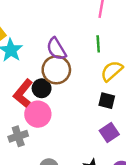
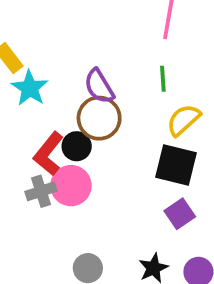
black square: (107, 101) -> (176, 165), size x1.6
gray cross: (18, 136) -> (41, 191), moved

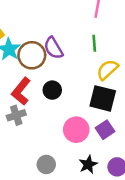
brown circle: (99, 118) -> (32, 55), moved
black circle: (77, 146) -> (52, 90), moved
pink circle: (71, 186) -> (76, 130), moved

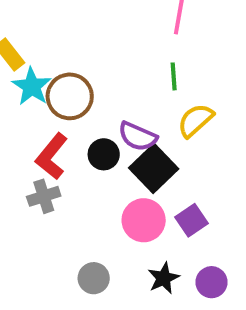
purple semicircle: (53, 48) -> (138, 136), moved, turned -35
black square: (103, 98) -> (154, 168), moved, turned 32

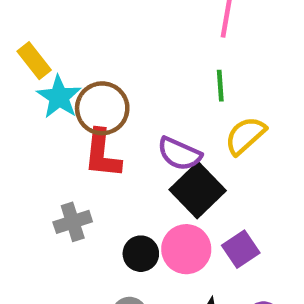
black circle: (104, 154) -> (141, 254), moved
red L-shape: (52, 156) -> (102, 154), moved, turned -33

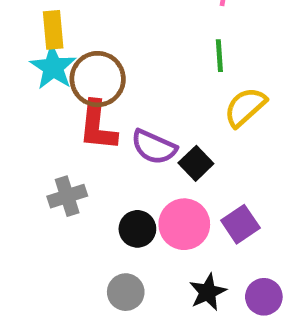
yellow rectangle: (34, 61) -> (53, 30), moved, turned 33
purple semicircle: (179, 154) -> (154, 147), moved
black square: (198, 190) -> (196, 163), size x0.6

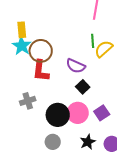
yellow semicircle: (245, 107) -> (104, 49), moved
purple semicircle: (154, 147) -> (76, 66), moved
black circle: (137, 229) -> (58, 115), size x1.5

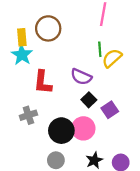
brown circle: (41, 51) -> (48, 28), moved
purple square: (102, 113) -> (110, 110), moved

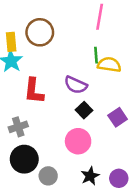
yellow semicircle: (112, 58) -> (109, 65), turned 50
purple square: (110, 110) -> (118, 117), moved
black circle: (61, 131) -> (24, 159), moved

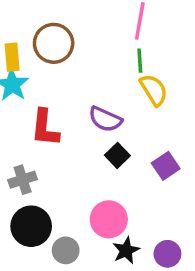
green line: (96, 55) -> (140, 61), moved
yellow semicircle: (109, 65) -> (154, 90), turned 50
pink circle: (78, 141) -> (109, 219), moved

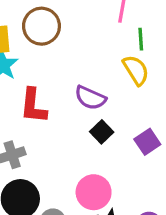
green line: (140, 61) -> (141, 39), moved

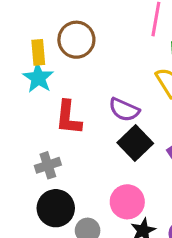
black square: (102, 132) -> (135, 143), size x1.5

